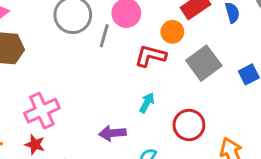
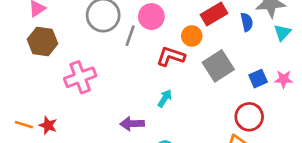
pink cross: (42, 111) -> (80, 77), moved
red circle: (189, 125) -> (249, 117), moved
red star: (35, 144) -> (48, 125), moved

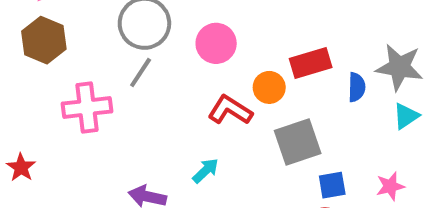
gray line: (130, 36) -> (141, 73), moved
blue square: (258, 79) -> (332, 185), moved
pink star: (284, 79) -> (390, 186), turned -30

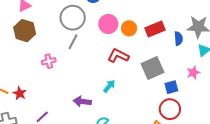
orange circle: (269, 87) -> (129, 28), moved
pink cross: (87, 108) -> (49, 61), size x0.6
pink star: (390, 186) -> (193, 73), moved

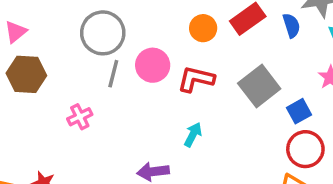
pink circle: (108, 24) -> (153, 65), moved

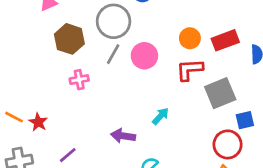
brown hexagon: (26, 74) -> (69, 39), moved
red L-shape: (196, 79) -> (190, 70), moved, turned -32
red circle: (305, 149) -> (228, 144), moved

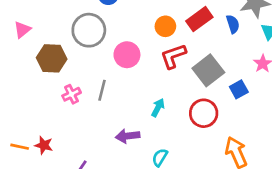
gray line: (113, 54) -> (102, 90), moved
red circle: (228, 144) -> (204, 113), moved

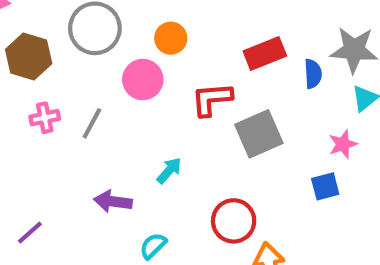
orange circle: (165, 26) -> (171, 38), moved
blue square: (239, 89) -> (325, 186), moved
red circle: (204, 113) -> (234, 221), moved

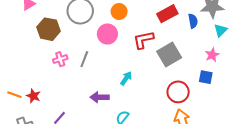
blue square: (325, 186) -> (206, 77), turned 32
red circle: (234, 221) -> (178, 92), moved

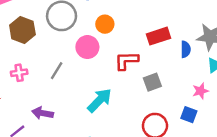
gray square: (169, 55) -> (152, 82), size x0.7
pink cross: (60, 59) -> (19, 73), moved
cyan arrow: (126, 78) -> (100, 100), size x1.6
purple arrow: (100, 97) -> (43, 113), moved

